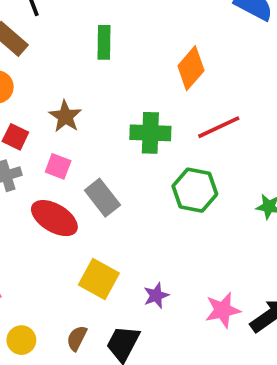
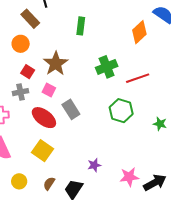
orange diamond: (191, 68) -> (139, 32), moved
brown star: (65, 116) -> (56, 64), size x1.4
green cross: (150, 133) -> (107, 67), moved, turned -30
yellow square: (99, 279) -> (42, 151), moved

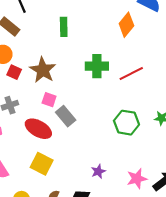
green cross: (107, 67) -> (97, 66), turned 30
red square: (28, 72) -> (14, 72), moved
pink square: (49, 90) -> (49, 100), moved
green hexagon: (121, 111) -> (126, 123), moved

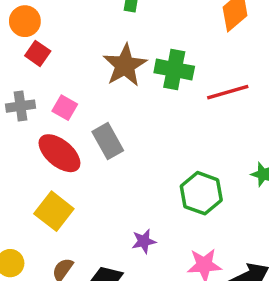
brown star: (43, 70) -> (125, 65), moved
pink square: (49, 100) -> (65, 108), moved
green hexagon: (126, 123) -> (201, 193), moved

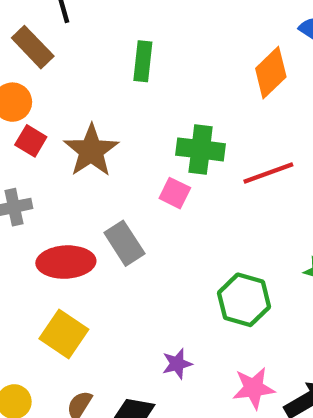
brown star: (125, 65) -> (91, 151), moved
pink square: (65, 108) -> (175, 193), moved
red ellipse: (59, 153) -> (66, 262), turned -39

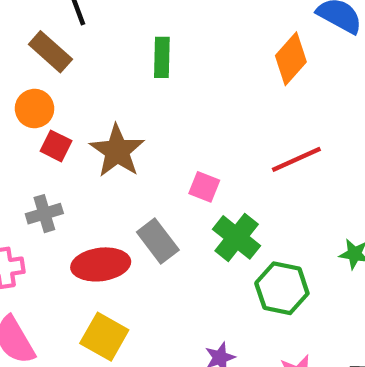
green cross: (201, 149) -> (237, 237), moved, turned 36

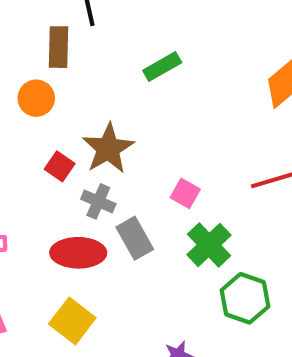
brown rectangle: (50, 52) -> (58, 47), turned 42
green rectangle: (162, 57) -> (162, 67), turned 51
red square: (56, 146) -> (60, 166), moved
gray cross: (44, 214) -> (98, 201), moved, turned 32

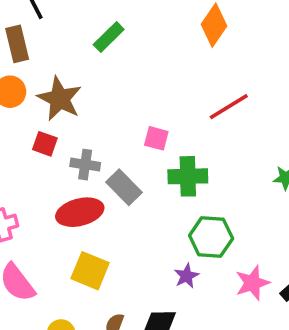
brown star: (108, 149) -> (60, 99), moved
green cross: (209, 245) -> (188, 176), turned -33
green hexagon: (245, 298) -> (211, 237), moved

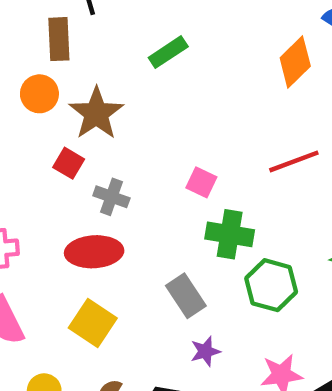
gray rectangle: (124, 187) -> (186, 296), moved
green hexagon: (211, 237) -> (271, 285), moved

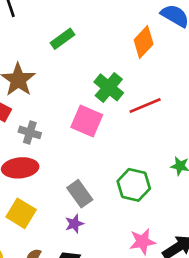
pink square: (201, 182) -> (87, 121), size x1.6
green cross: (230, 234) -> (109, 87), moved, turned 32
purple star: (205, 351) -> (74, 224), moved

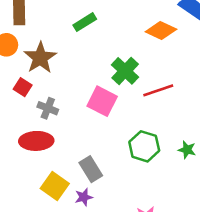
orange diamond: (144, 42) -> (161, 30), turned 68
green hexagon: (134, 185) -> (144, 146), moved
yellow square: (21, 213) -> (55, 186), moved

